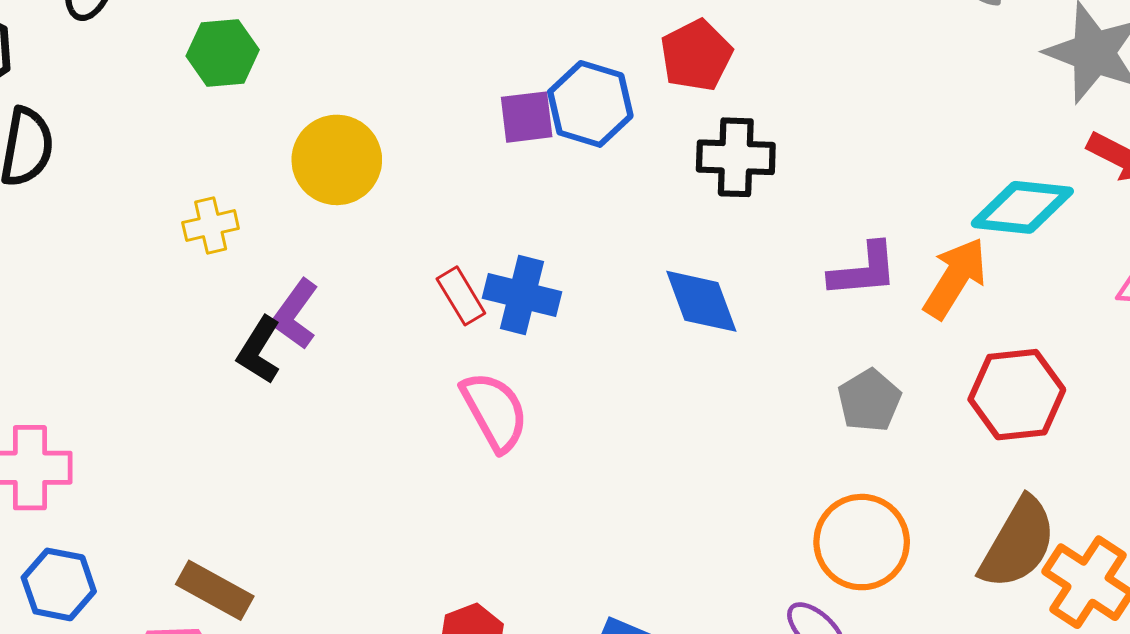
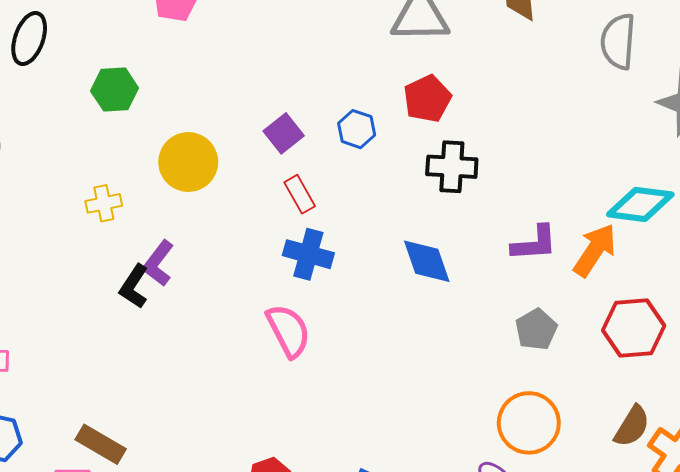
blue hexagon: (590, 104) -> (357, 129), size x0.7
purple square: (527, 117) -> (284, 133), moved, turned -33
red rectangle: (461, 296) -> (300, 194), moved
brown semicircle: (1018, 543) -> (632, 426), size x0.7

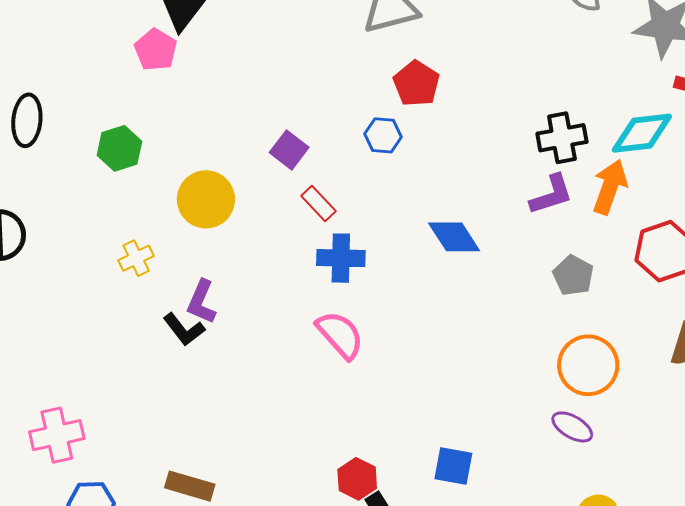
blue hexagon: (357, 129) -> (383, 135), moved
black cross: (452, 167) -> (562, 138), moved
black L-shape: (134, 286) -> (184, 329), turned -57

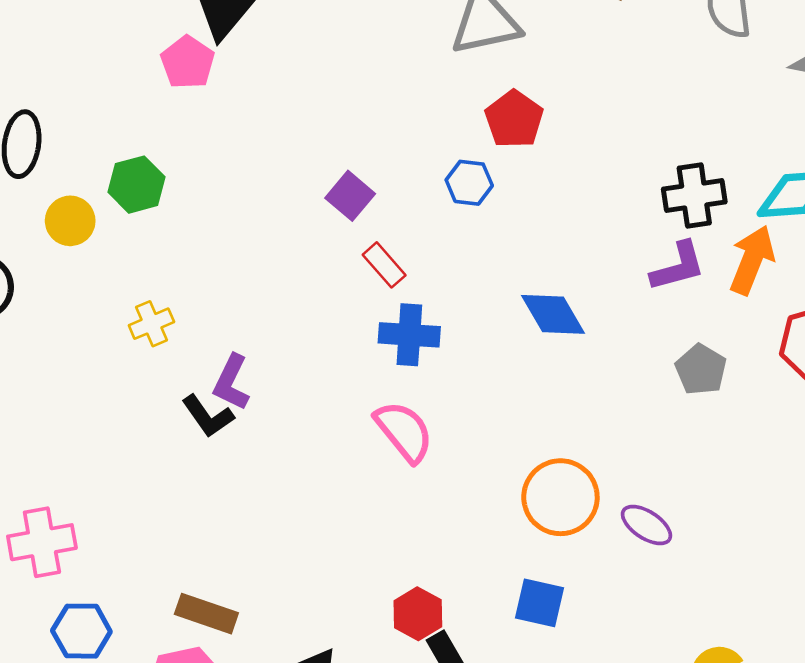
yellow circle: (206, 199) -> (70, 221), moved, size x0.7
orange circle: (588, 365) -> (560, 497), moved
purple ellipse: (572, 427) -> (646, 525), moved

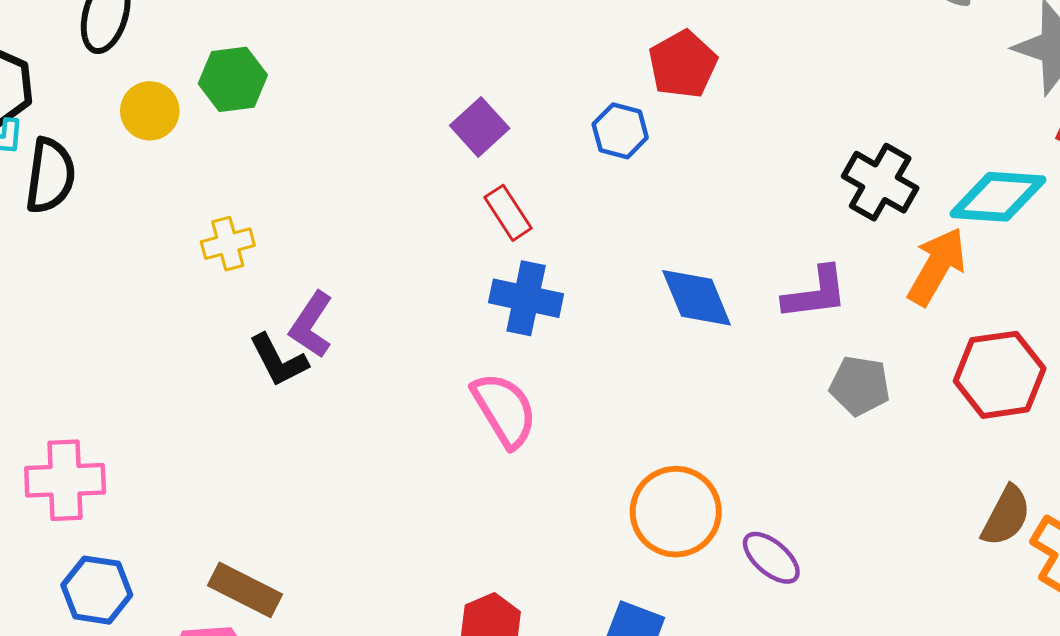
black cross: (694, 196) -> (880, 182), turned 30
purple L-shape: (678, 267) -> (815, 293), moved
gray pentagon: (701, 370) -> (860, 386), turned -30

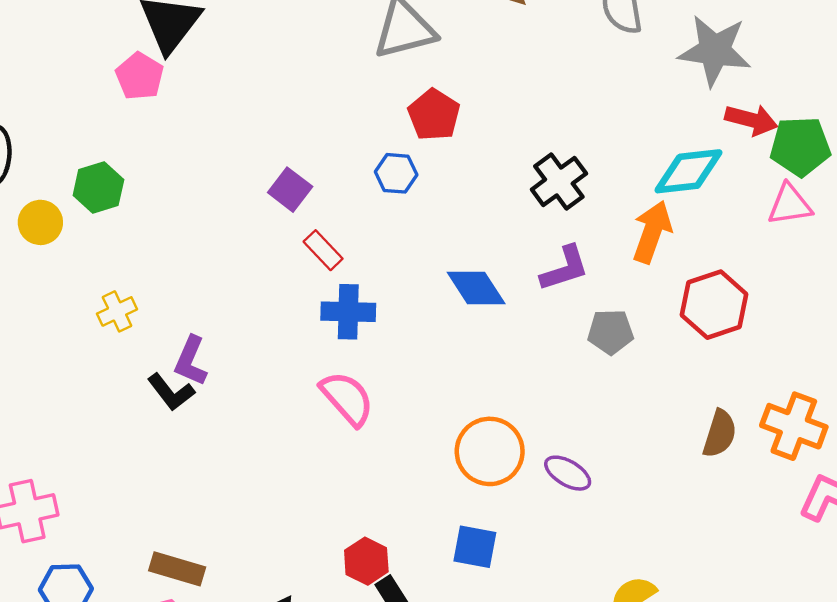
black cross: (880, 182) -> (559, 182), moved, turned 34
brown semicircle: (1006, 516) -> (720, 434), moved

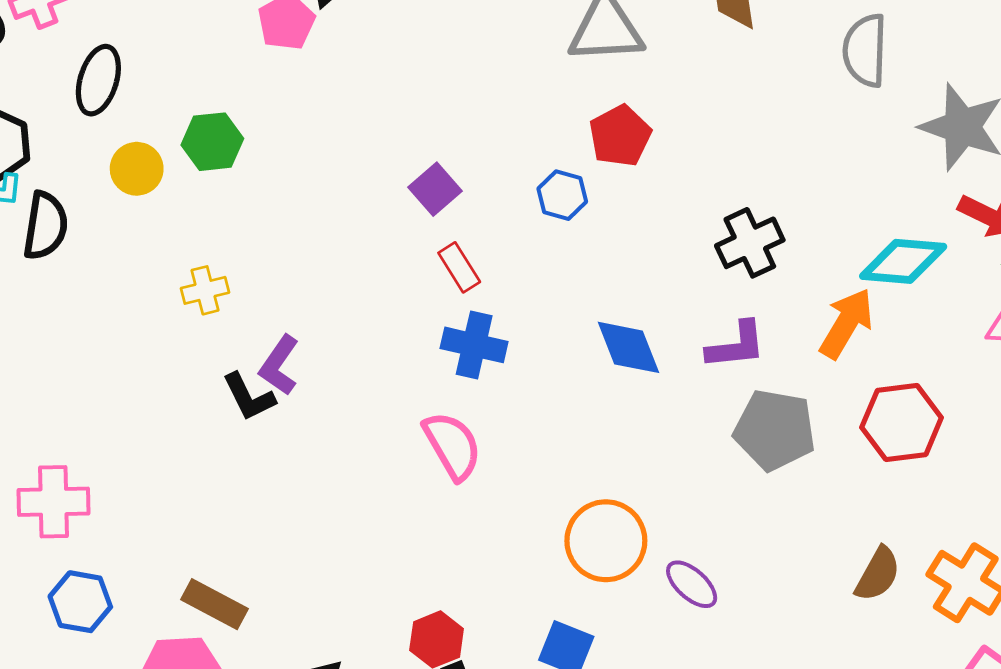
gray pentagon: (611, 332) -> (775, 430), size x1.5

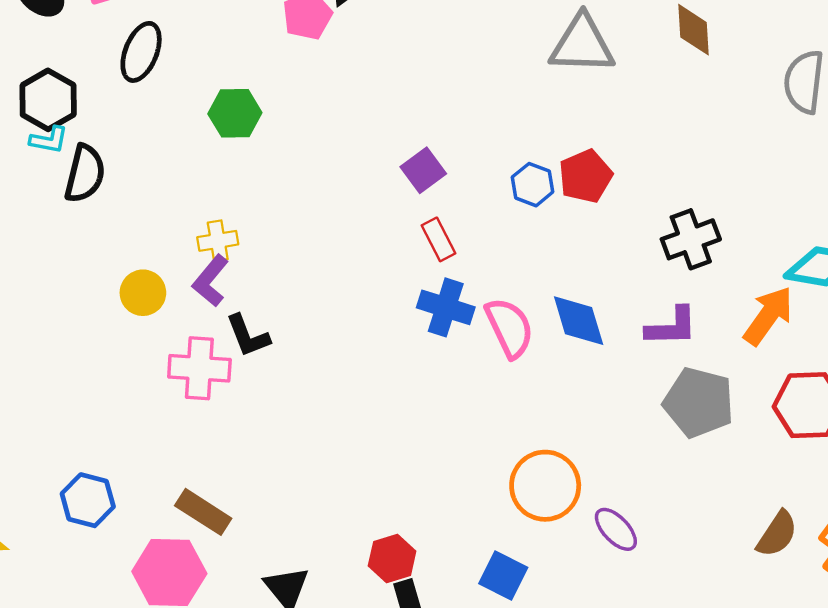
red pentagon: (620, 136) -> (585, 176), moved
yellow circle: (137, 169) -> (143, 293), moved
purple L-shape: (279, 365) -> (210, 281), moved
pink semicircle: (452, 446) -> (509, 328), moved
pink cross: (53, 502) -> (199, 368), moved

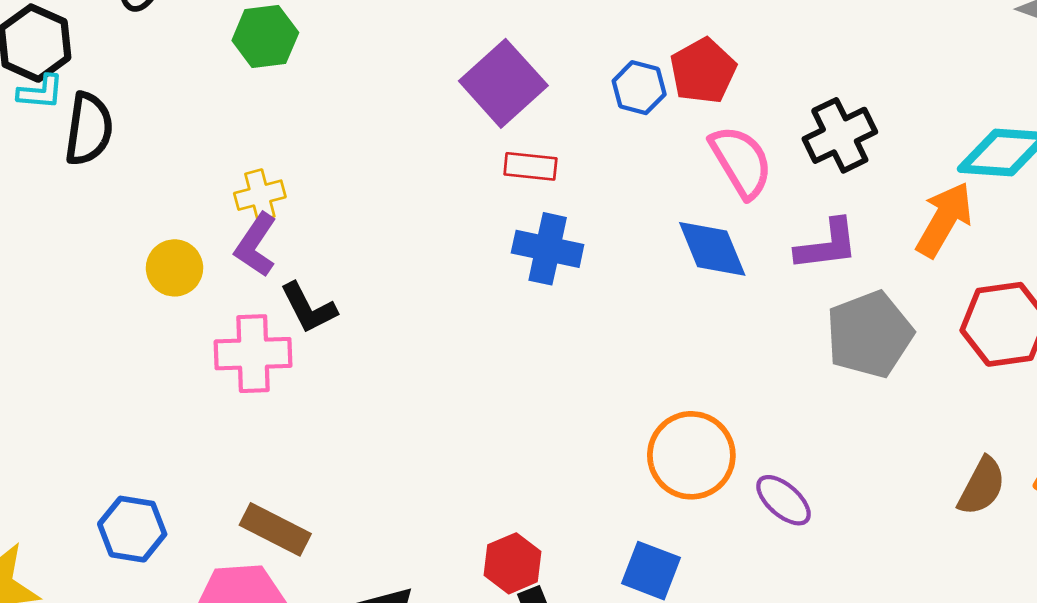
purple square: (423, 170) -> (503, 83), size x1.5
red rectangle: (439, 239) -> (530, 166), turned -51
pink semicircle: (509, 328) -> (741, 162), moved
gray pentagon: (699, 402) -> (869, 334), turned -30

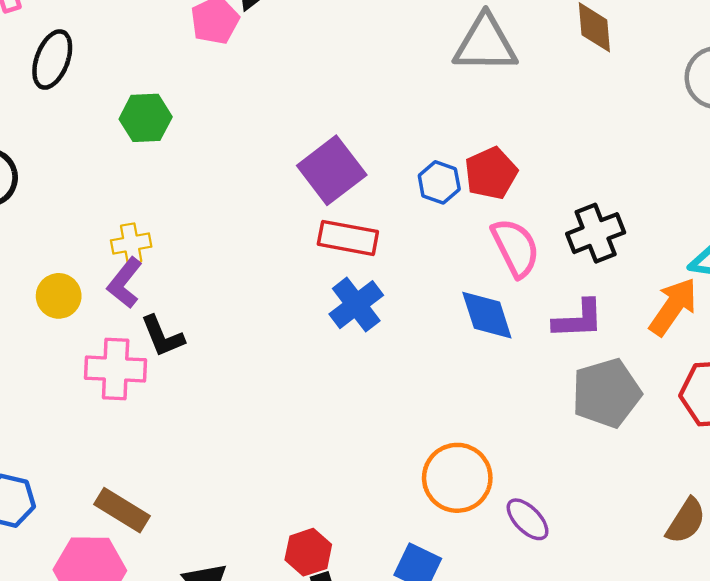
red rectangle: (530, 166) -> (348, 238), size x1.4
blue cross: (548, 249) -> (356, 305), turned 36

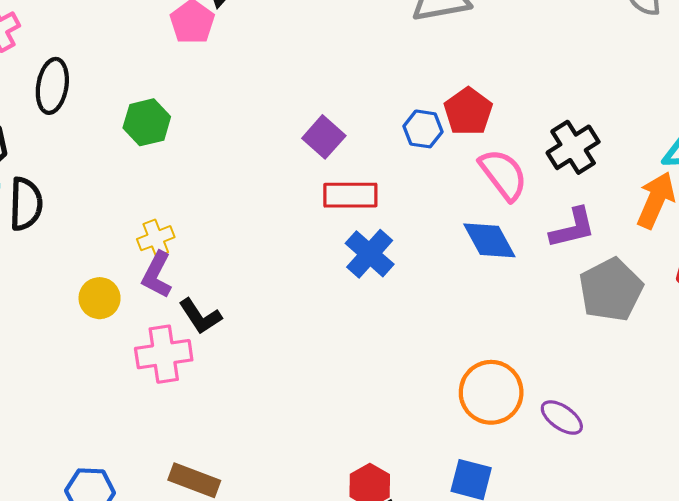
purple square: (332, 170) -> (324, 137), size x0.7

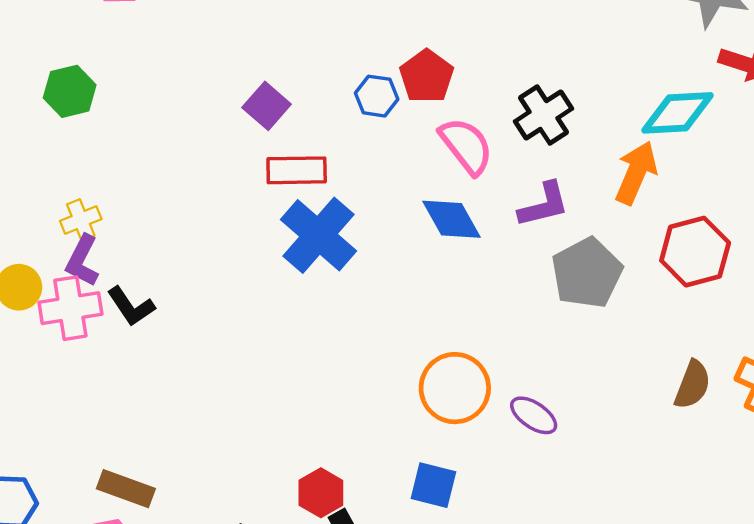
blue cross: (370, 254) -> (318, 235), size x1.4
pink cross: (164, 354) -> (70, 308), moved

